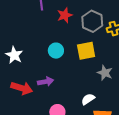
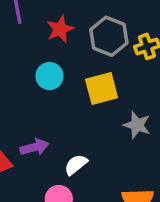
cyan circle: (56, 51) -> (49, 76), moved
white semicircle: (88, 99) -> (76, 165), moved

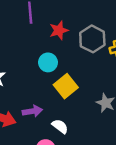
yellow square: (102, 89) -> (66, 86), moved, turned -30
white semicircle: (76, 165) -> (60, 126), turned 70

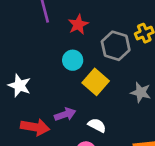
gray hexagon: (92, 39) -> (116, 46), moved

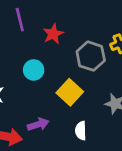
cyan circle: (73, 60) -> (34, 70), moved
white semicircle: (97, 125) -> (81, 131), moved, turned -120

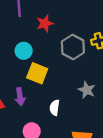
yellow square: (70, 92) -> (37, 73), moved, turned -30
purple arrow: (38, 124) -> (20, 97), turned 90

